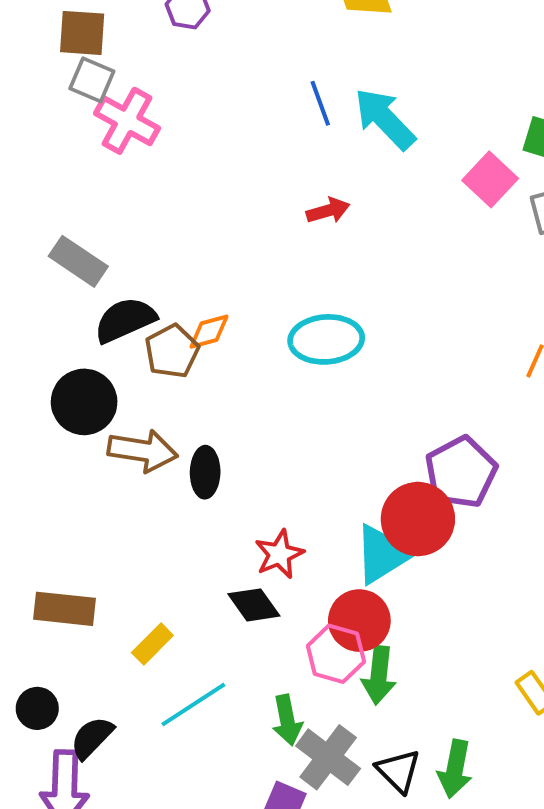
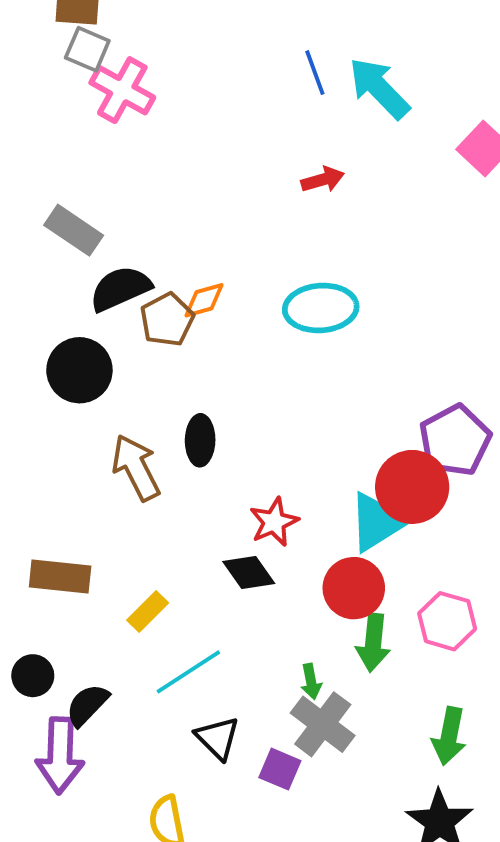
brown arrow: (143, 451) -> (136, 468), moved, turned -126
pink hexagon: (336, 654) -> (447, 621), moved
green arrow: (287, 720) -> (311, 682), moved, size x0.7
black triangle: (398, 771) -> (218, 738), moved

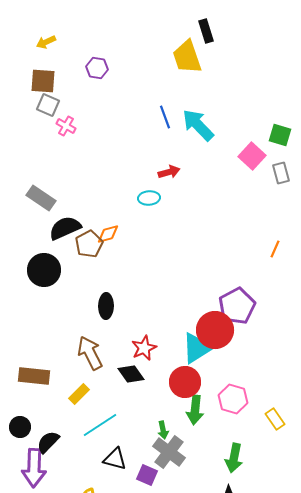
pink cross: (122, 90) -> (66, 126), size x0.6
cyan ellipse: (321, 308) -> (149, 198), moved, size x0.6
brown arrow: (136, 468) -> (90, 353), moved
black triangle: (218, 738) -> (115, 459), turned -30

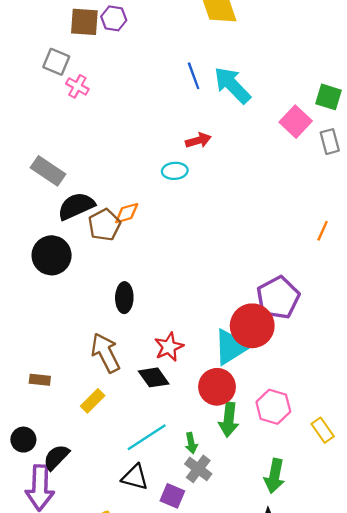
brown square: (43, 81) -> (84, 22), moved
brown rectangle: (34, 376) -> (40, 380), size x0.6
cyan line: (100, 425) -> (147, 437), moved
gray cross: (169, 452) -> (198, 469), size x0.7

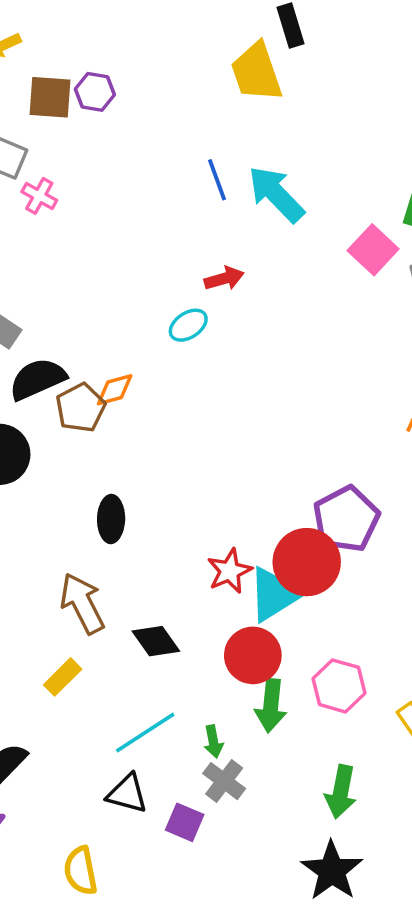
cyan ellipse: (175, 171) -> (188, 325), turned -30
red star: (169, 347) -> (230, 571), moved

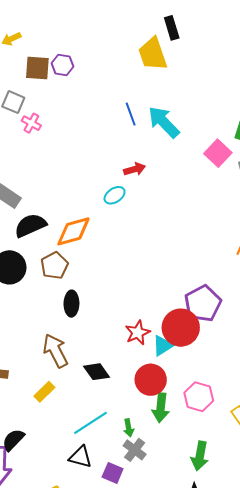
orange diamond: (115, 390) -> (73, 231), size x1.6
brown pentagon: (81, 408) -> (54, 265), moved
cyan triangle: (274, 594) -> (163, 346), size x0.7

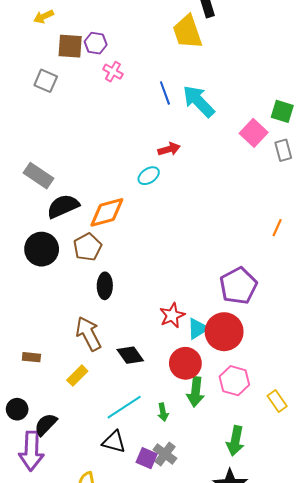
pink cross: (31, 123) -> (113, 72), moved
red circle: (181, 328) -> (224, 332), moved
gray cross: (135, 450) -> (165, 454), moved

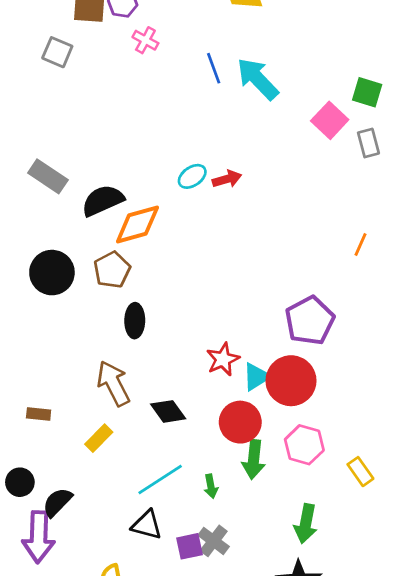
red arrow: (169, 149) -> (227, 179), moved
black semicircle: (63, 206) -> (103, 200), moved
purple square: (147, 458) -> (190, 546), turned -35

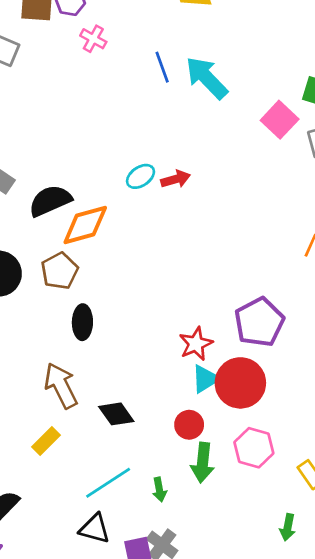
red star: (223, 359) -> (196, 344), moved
red circle: (240, 422) -> (189, 425), size x0.7
green arrow: (306, 524) -> (288, 527), moved, size x0.7

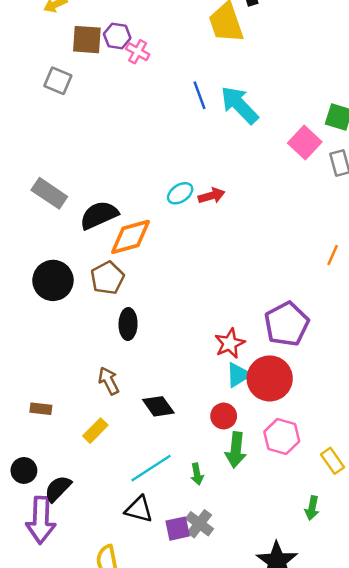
pink cross: (93, 39) -> (138, 52), moved
brown arrow: (61, 386) -> (109, 381), size x0.7

